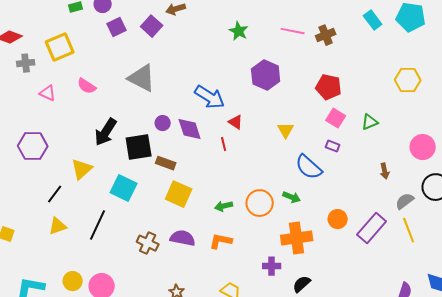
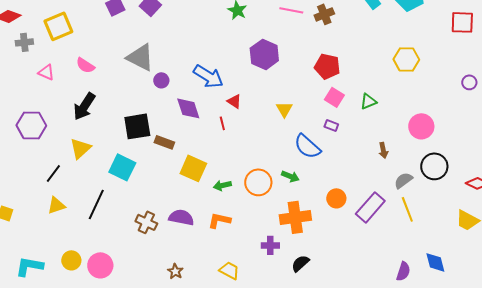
purple circle: (163, 123) -> (161, 80), moved
black arrow: (106, 132) -> (84, 106), moved
yellow square: (179, 194) -> (193, 168), moved

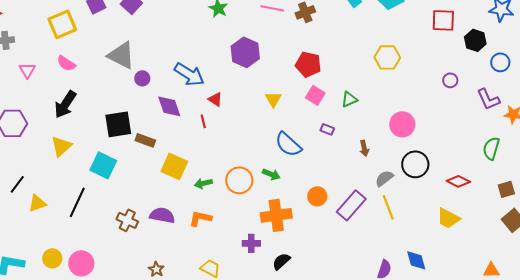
yellow square: (58, 26) -> (62, 24), moved
pink triangle: (46, 72) -> (27, 70), turned 36
yellow triangle: (284, 109) -> (273, 99), moved
purple rectangle: (331, 125) -> (327, 129), moved
black line: (53, 173) -> (17, 184), moved

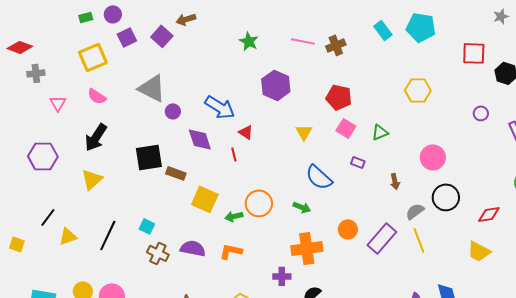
cyan square: (103, 165) -> (147, 226), moved, size x0.6
orange circle: (239, 180) -> (259, 203), moved
red diamond: (458, 181) -> (489, 214), turned -35

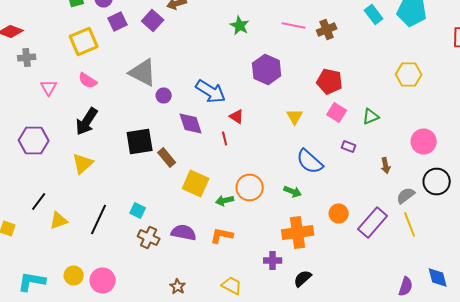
brown rectangle: (176, 173) -> (167, 158), turned 30

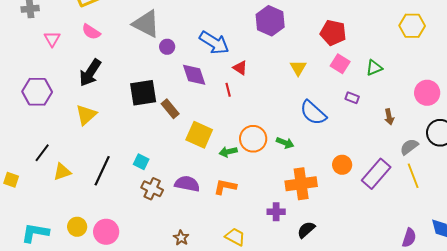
green arrow: (293, 192) -> (285, 143), moved

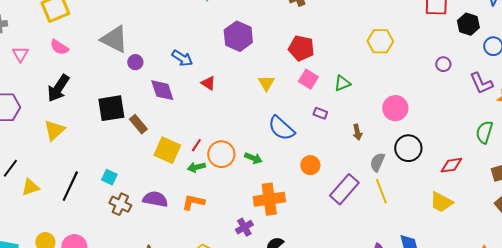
blue arrow: (214, 43) -> (182, 58), size x0.7
red line: (228, 90) -> (196, 145), moved, turned 48
gray semicircle: (409, 147) -> (377, 162), turned -30
orange circle: (342, 165) -> (310, 165), moved
purple cross: (276, 212) -> (244, 227), turned -30

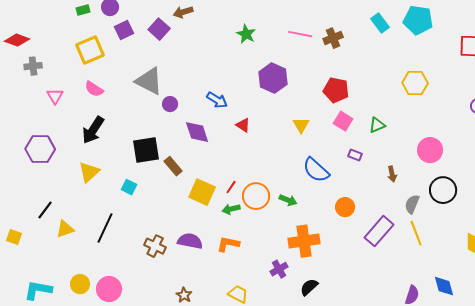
cyan square: (109, 177) -> (129, 187), moved

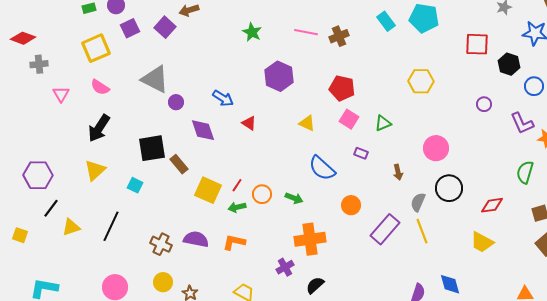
yellow triangle: (301, 125) -> (307, 123), turned -36
purple hexagon: (40, 149) -> (38, 175), moved
orange circle: (256, 196) -> (262, 194), size x0.7
yellow circle: (80, 284) -> (163, 282), moved

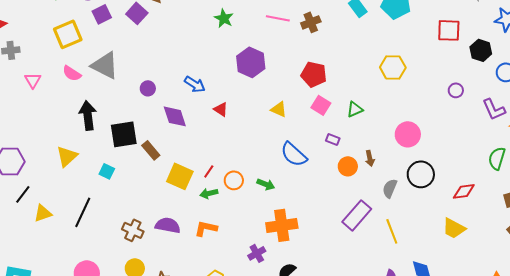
gray triangle: (155, 79) -> (105, 65), moved
black arrow: (99, 128) -> (88, 115), moved, turned 140
orange circle: (351, 205) -> (348, 166), moved
yellow line: (422, 231) -> (392, 231), moved

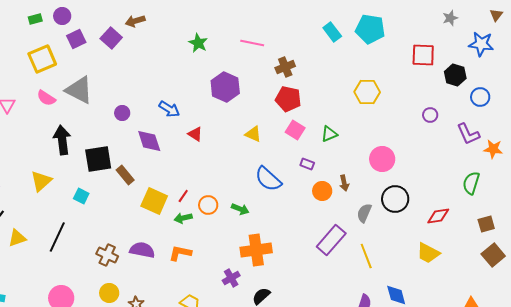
brown cross: (311, 22) -> (285, 67), moved

